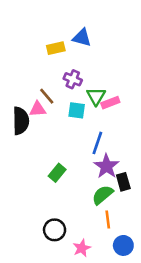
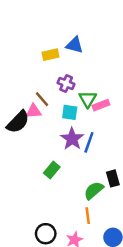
black semicircle: (21, 121) -> (18, 122), turned 45
purple star: (106, 166) -> (72, 139), moved
orange line: (108, 219) -> (88, 216), moved
black circle: (55, 230) -> (46, 234), moved

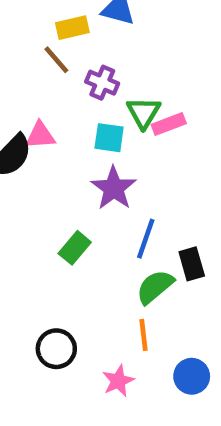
brown line: (42, 99) -> (56, 60), moved
blue line: (89, 142) -> (146, 239), moved
black circle: (46, 234) -> (56, 349), moved

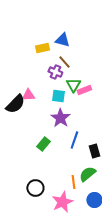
brown line: (56, 60) -> (64, 62), moved
green semicircle: (155, 287) -> (87, 174), moved
pink star: (118, 381) -> (62, 202), size x1.5

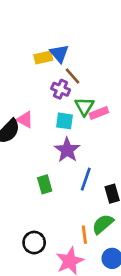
blue triangle: (62, 40) -> (59, 54), moved, turned 35
pink triangle: (28, 95) -> (25, 120), turned 32
green rectangle: (43, 144) -> (45, 184), turned -56

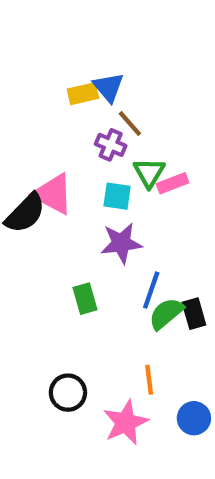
pink triangle: (25, 120) -> (53, 194), size x1.5
purple star: (67, 150) -> (121, 243), turned 30
green semicircle: (103, 224) -> (166, 314), moved

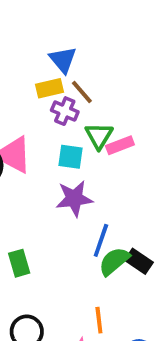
yellow rectangle: (83, 94) -> (50, 88), moved
green rectangle: (85, 299) -> (19, 263), moved
black rectangle: (194, 314) -> (139, 261), turned -40

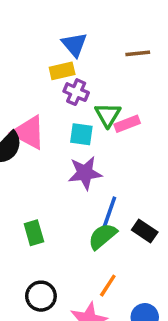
brown line: (82, 92) -> (138, 53), moved, turned -55
green semicircle: (114, 261) -> (103, 236), moved
orange line: (99, 320) -> (108, 286), turned 40

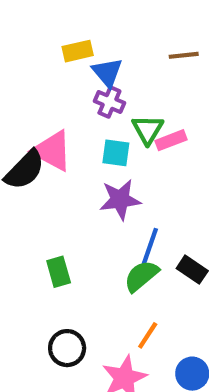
blue triangle: (74, 45) -> (107, 72), moved
yellow rectangle: (62, 71) -> (78, 51), moved

